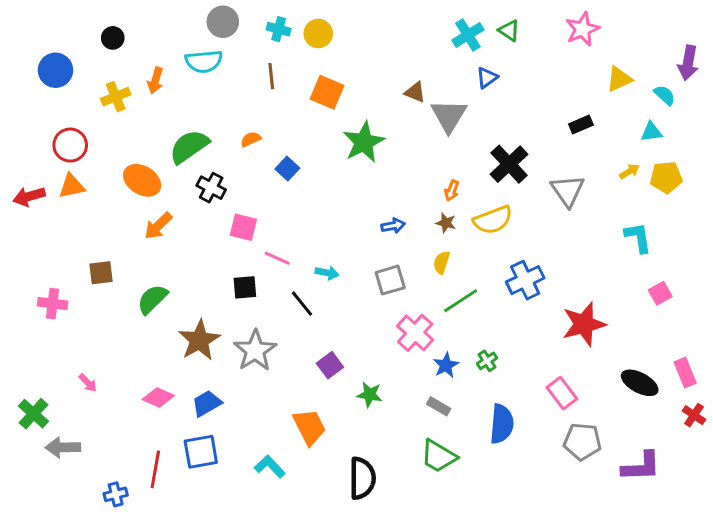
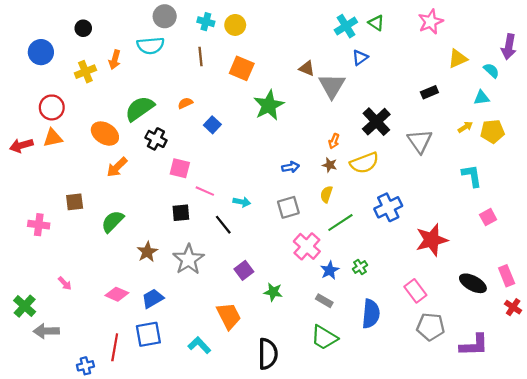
brown star: (199, 340) -> (147, 252), size x0.7

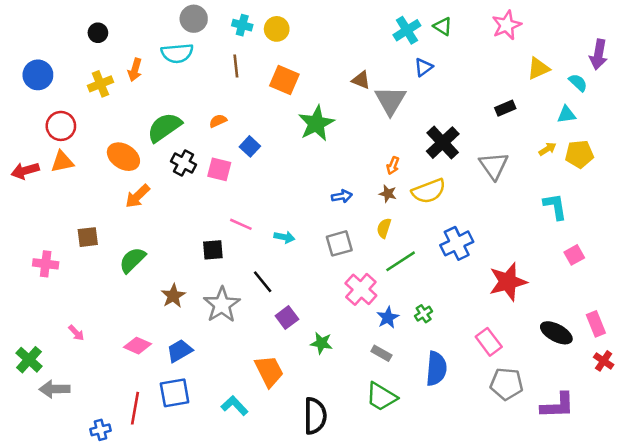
blue circle: (41, 52) -> (38, 75), moved
pink square: (180, 168) -> (219, 169), moved
black line: (223, 225) -> (263, 282), moved

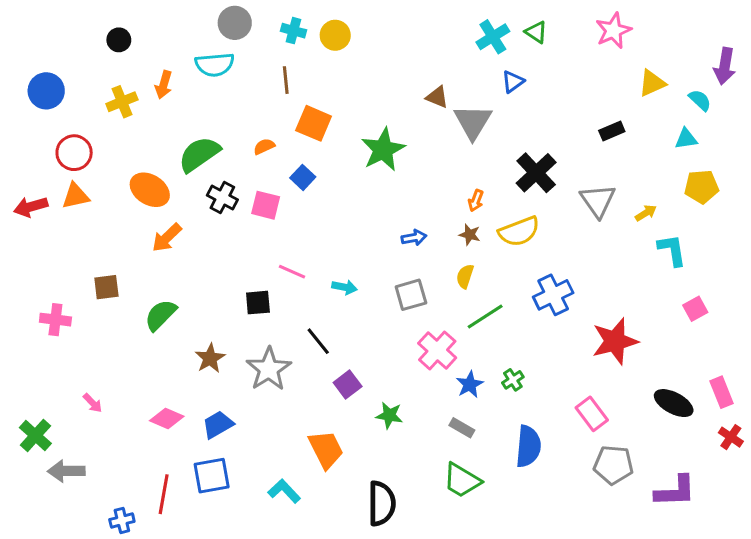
orange square: (284, 80) -> (314, 123), moved
yellow arrow: (547, 149) -> (646, 213), moved

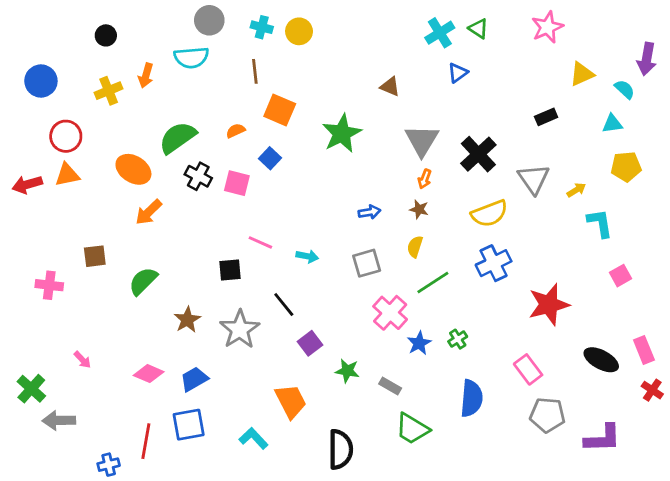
gray triangle: (473, 122) -> (422, 140), moved
yellow semicircle: (519, 231) -> (489, 213), moved
gray rectangle: (462, 428) -> (390, 386), moved

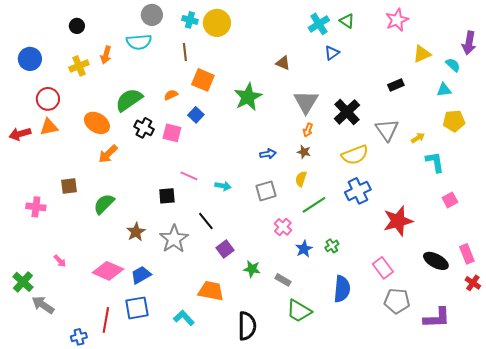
yellow circle: (299, 31) -> (217, 23), size x1.4
pink cross: (390, 313) -> (283, 227), size x0.7
pink diamond: (149, 374) -> (108, 271), size x1.4
orange trapezoid: (291, 401) -> (211, 291), turned -52
gray arrow: (59, 420) -> (43, 305), turned 35

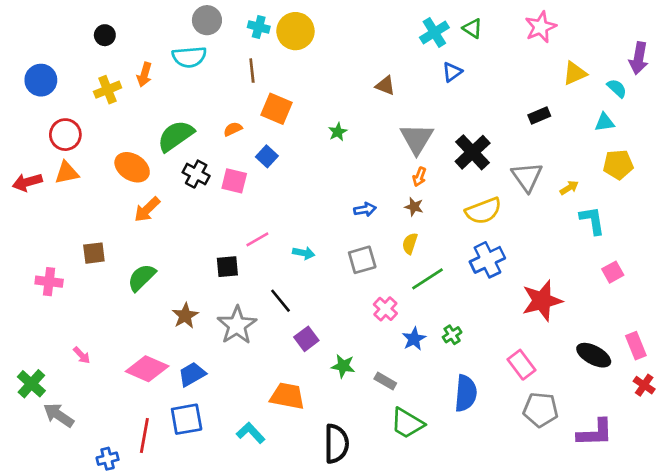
green star: (248, 97) -> (338, 132), size x0.5
pink line: (189, 176) -> (257, 239), turned -54

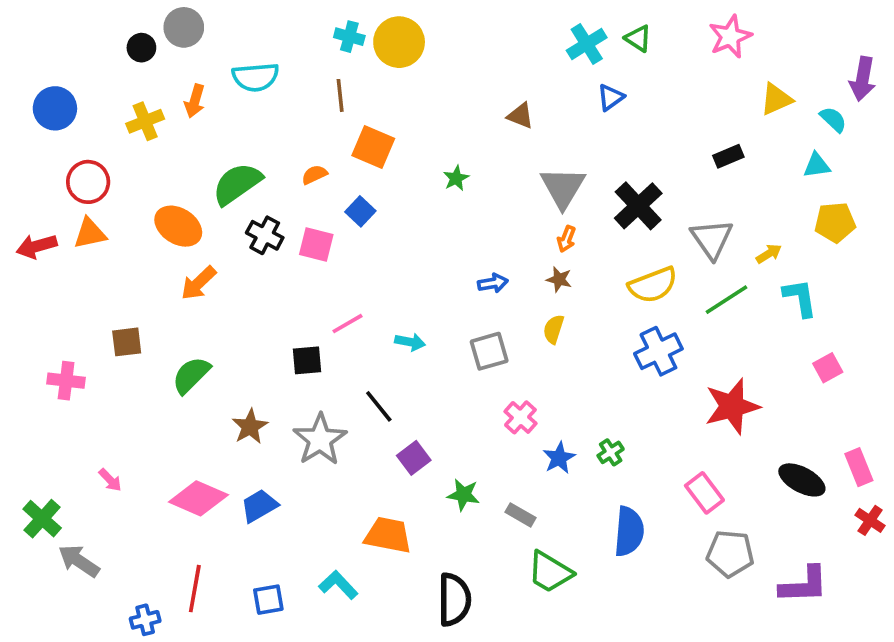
gray circle: (207, 20) -> (184, 27), moved
green line: (428, 279) -> (727, 300), moved
blue square: (187, 419) -> (268, 600), moved, size x0.7

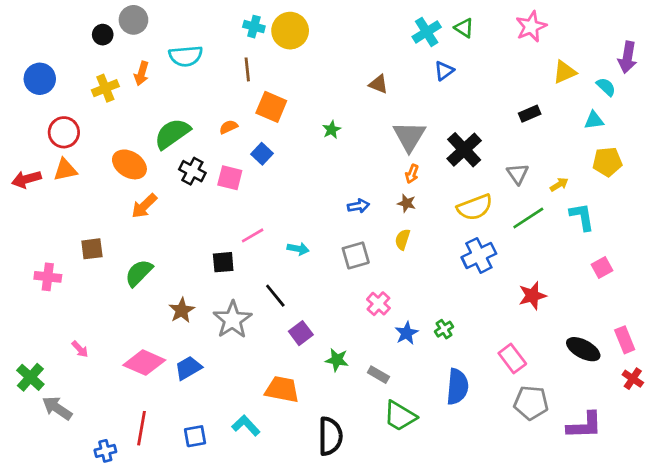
gray triangle: (712, 239) -> (518, 174), size x0.7
red star: (732, 406) -> (532, 296), size x0.7

